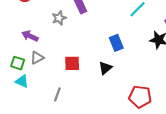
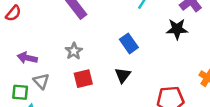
gray star: (59, 18) -> (74, 51), moved
gray triangle: (37, 58) -> (41, 81), turned -32

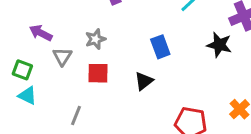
gray triangle: (41, 81) -> (62, 56), moved

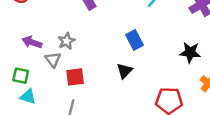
gray star: (95, 39) -> (67, 41), moved
black star: (219, 45) -> (190, 52), moved
red square: (98, 73) -> (75, 77), moved

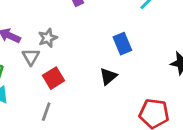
red square: (75, 77) -> (53, 78), turned -30

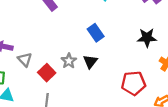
gray star: (48, 38) -> (69, 61), moved

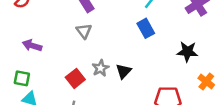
blue rectangle: (96, 33) -> (146, 28), moved
gray triangle: (25, 60) -> (84, 31), moved

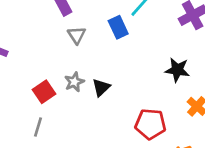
blue rectangle: (146, 28) -> (118, 27), moved
gray triangle: (84, 31) -> (77, 35), moved

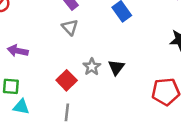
gray triangle: (77, 35) -> (70, 27), moved

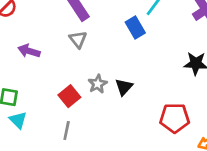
purple arrow: (18, 51) -> (29, 51), moved
cyan triangle: (21, 107) -> (18, 120), turned 30

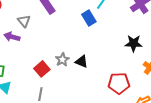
gray triangle: (78, 39) -> (24, 21), moved
black triangle: (124, 87) -> (82, 62), turned -48

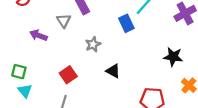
gray triangle: (24, 21) -> (64, 21), moved
gray star: (62, 60) -> (93, 44), moved

